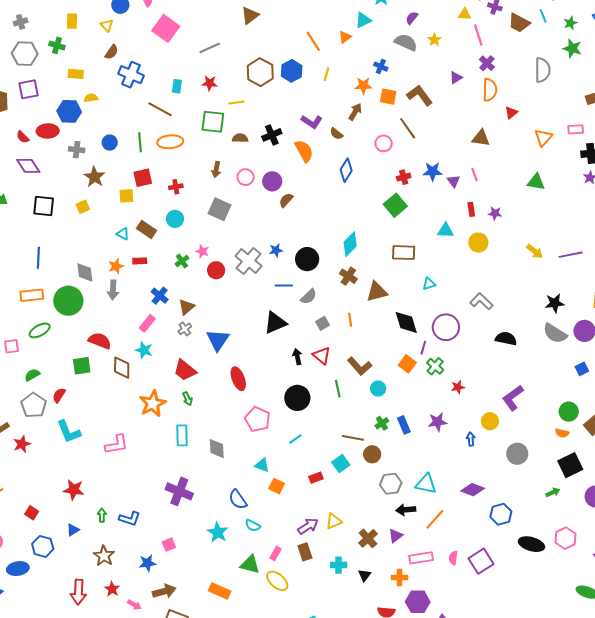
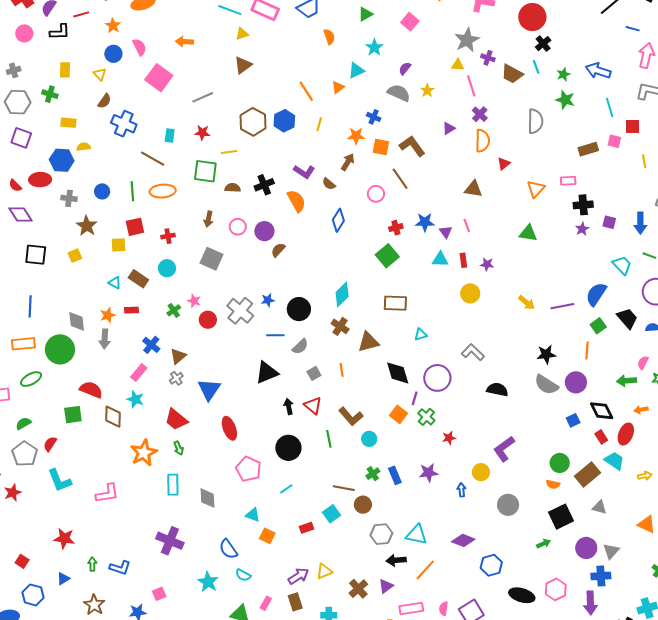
purple square: (28, 89) -> (21, 138), turned 30
cyan triangle: (446, 230) -> (440, 259), moved

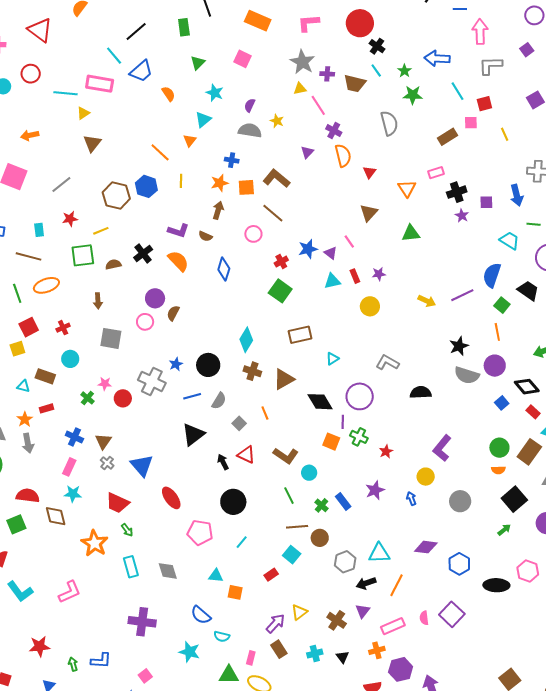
brown triangle: (473, 189) -> (369, 213), moved, turned -42
pink circle: (238, 227) -> (145, 322), moved
green line: (329, 439) -> (289, 496), moved

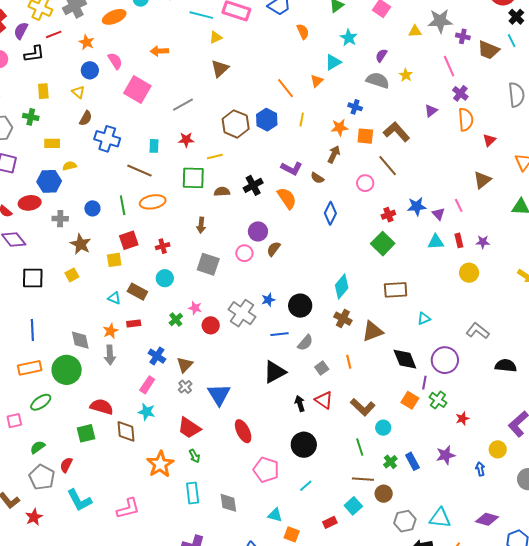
gray star: (302, 62) -> (440, 21), turned 30
yellow triangle: (300, 89) -> (415, 31), moved

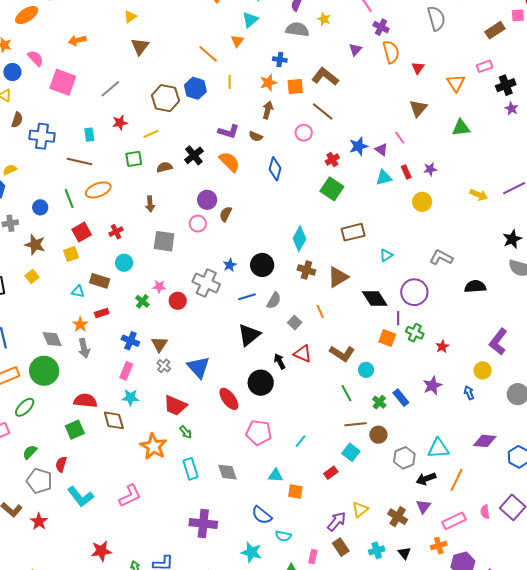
green square: (193, 178) -> (134, 159), size x0.7
black circle: (304, 445) -> (261, 383), moved

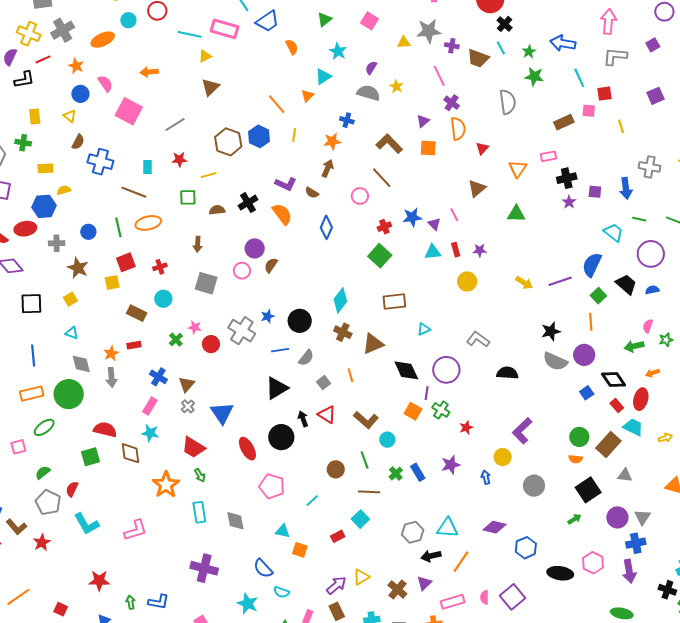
orange square: (295, 86) -> (428, 148), moved
cyan triangle: (78, 291) -> (72, 333), moved
brown circle: (378, 435) -> (336, 469), moved

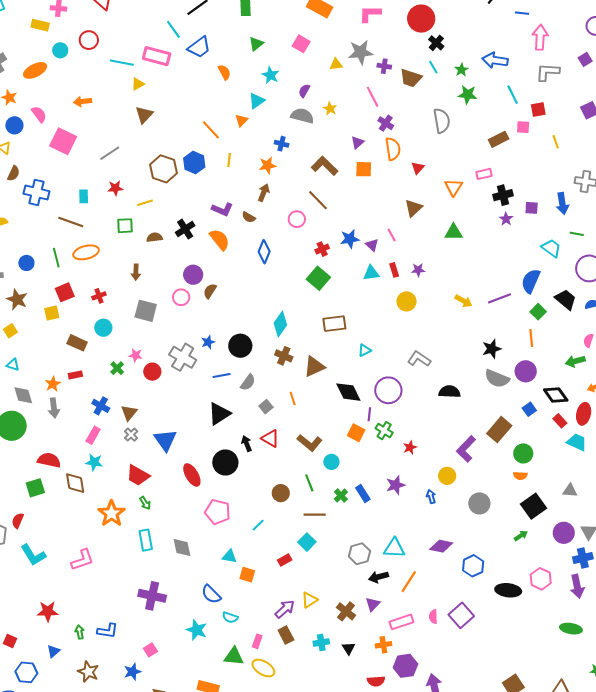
brown rectangle: (608, 445) -> (499, 430), moved

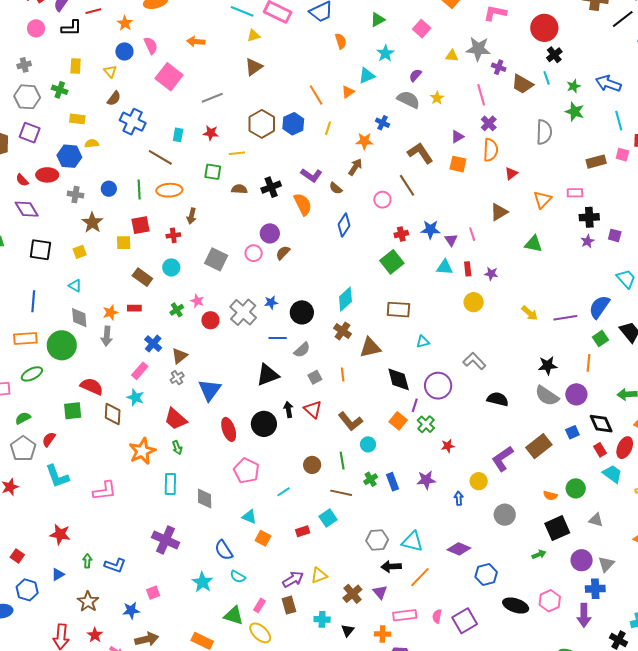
brown arrow: (136, 272) -> (192, 216), moved
green circle: (523, 453) -> (576, 488), moved
purple triangle: (373, 604) -> (380, 592), turned -35

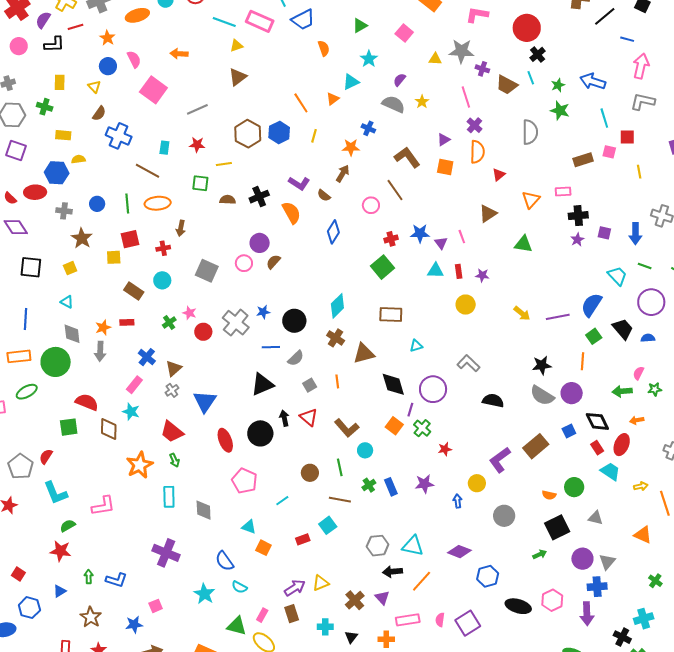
green semicircle: (23, 418) -> (68, 526), moved

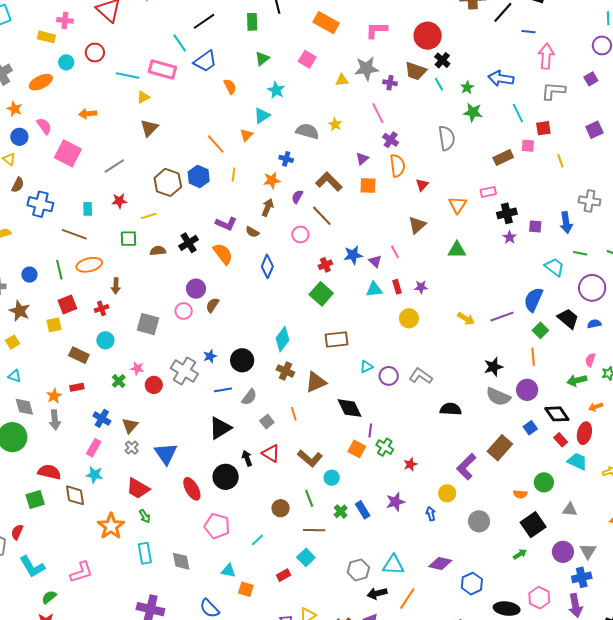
purple semicircle: (399, 80) -> (297, 197), moved
brown trapezoid: (507, 85) -> (416, 71), moved
purple circle: (433, 389) -> (389, 376), moved, size x0.7

